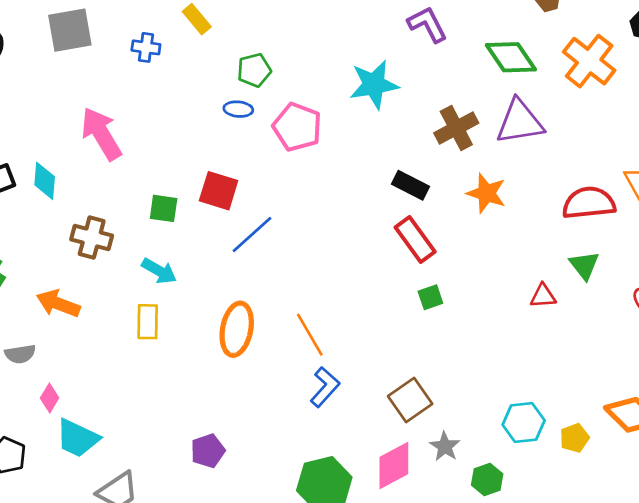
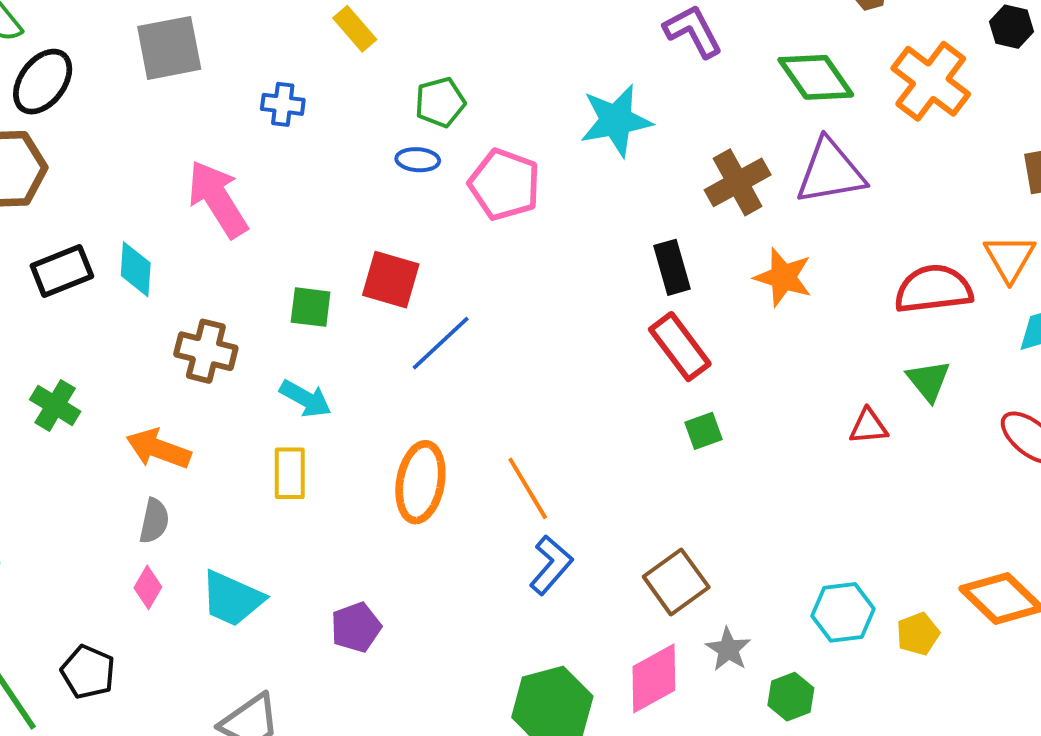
blue cross: (146, 47) -> (283, 104), moved
black rectangle: (411, 185) -> (672, 267), turned 48
gray semicircle: (20, 354) -> (154, 521), moved, turned -68
cyan trapezoid: (77, 438) -> (232, 599), moved
purple pentagon: (208, 451) -> (356, 627), moved

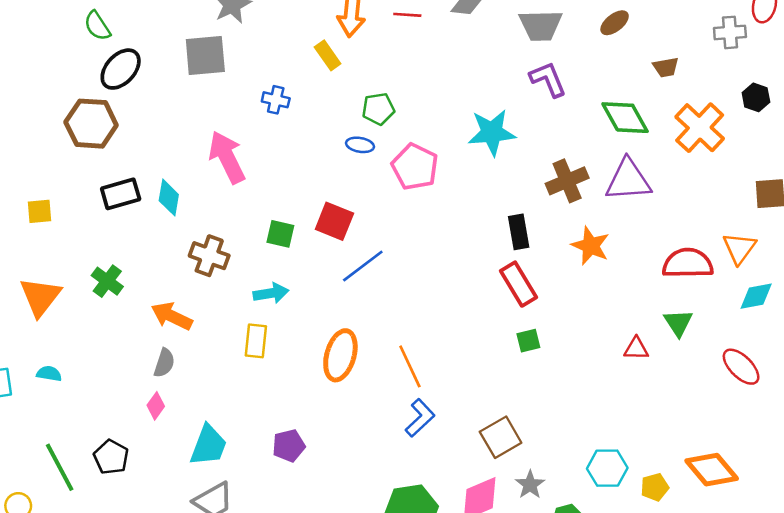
cyan arrow: (305, 399) -> (271, 293), turned -44
cyan trapezoid: (232, 599) -> (208, 445), moved, turned -99

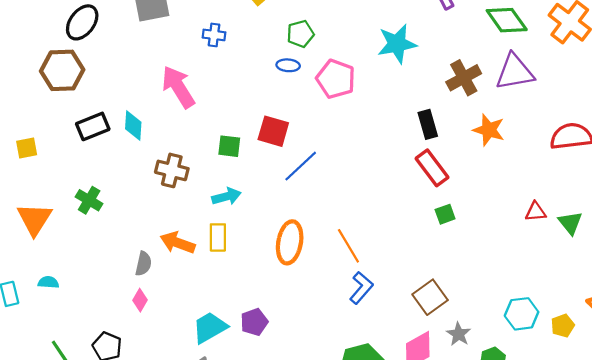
orange arrow: (172, 316) -> (178, 243), moved
green triangle: (678, 323) -> (570, 223), moved
cyan trapezoid: (208, 445) -> (210, 328), moved, turned -135

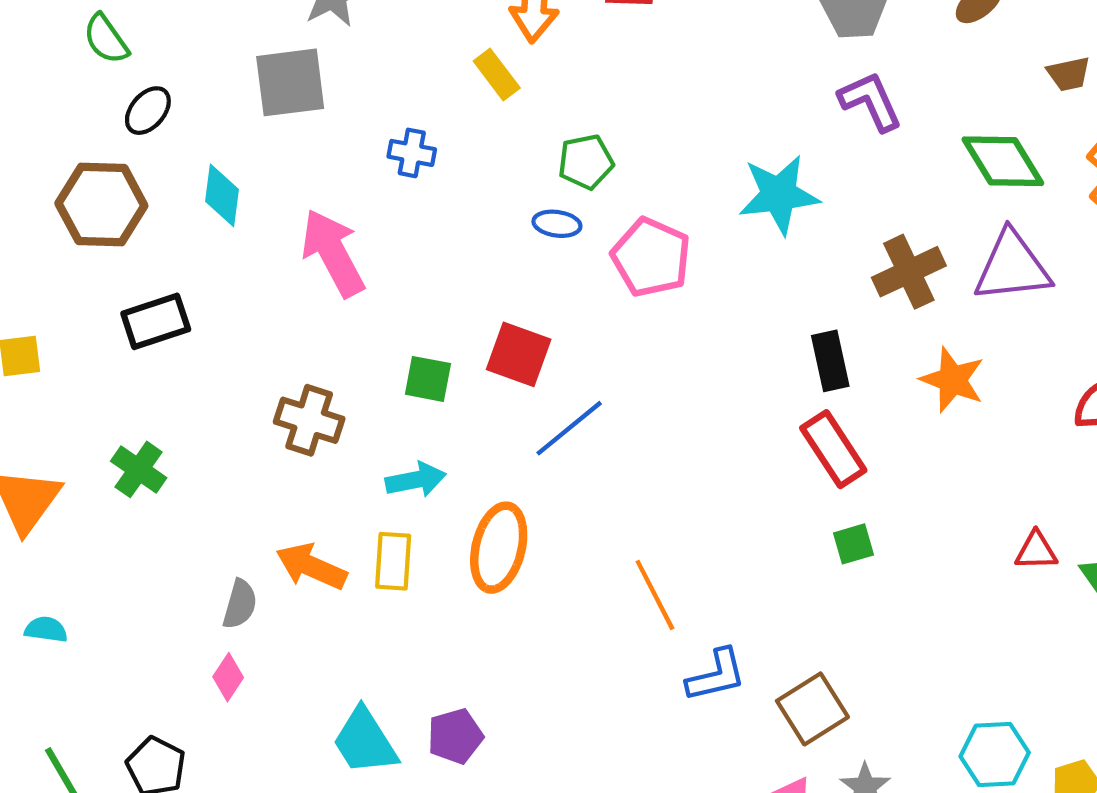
black ellipse: (82, 22) -> (148, 111), size x0.7
cyan diamond: (133, 125) -> (222, 195), moved
orange ellipse: (290, 242) -> (499, 548), moved
blue L-shape: (361, 288) -> (716, 675), moved, turned 32
cyan trapezoid: (210, 328) -> (365, 741), turned -96

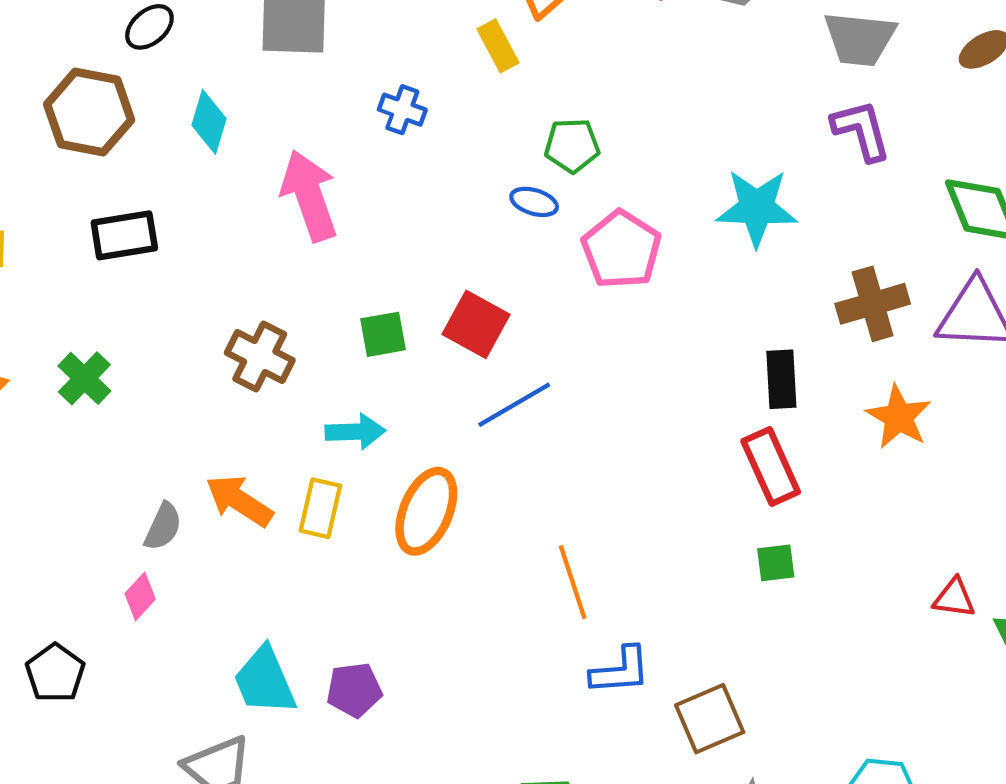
green square: (428, 379) -> (383, 334), turned -30

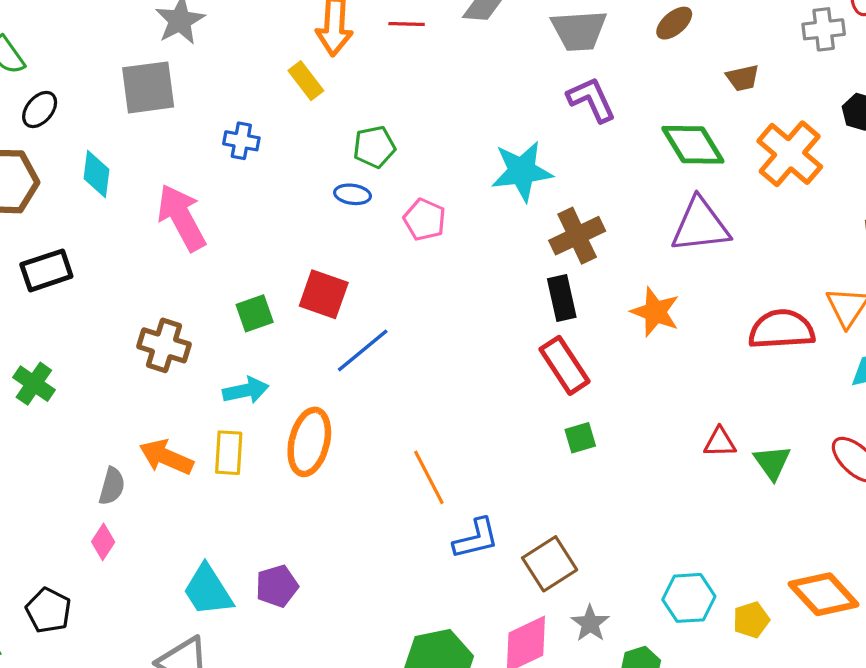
pink pentagon: (621, 250) -> (425, 220), size x0.7
brown cross: (873, 304) -> (577, 236), moved

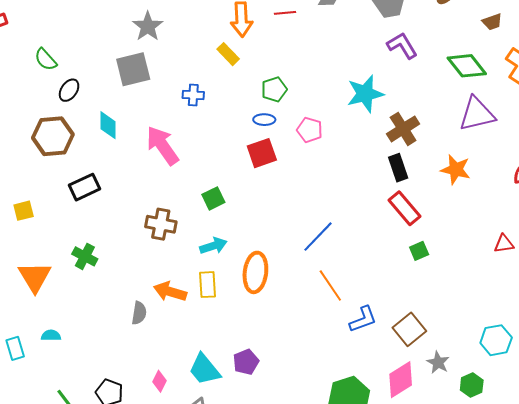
red square: (324, 294) -> (262, 153), moved, turned -32
blue line: (363, 350) -> (318, 237), moved
pink diamond: (103, 542) -> (159, 381), moved

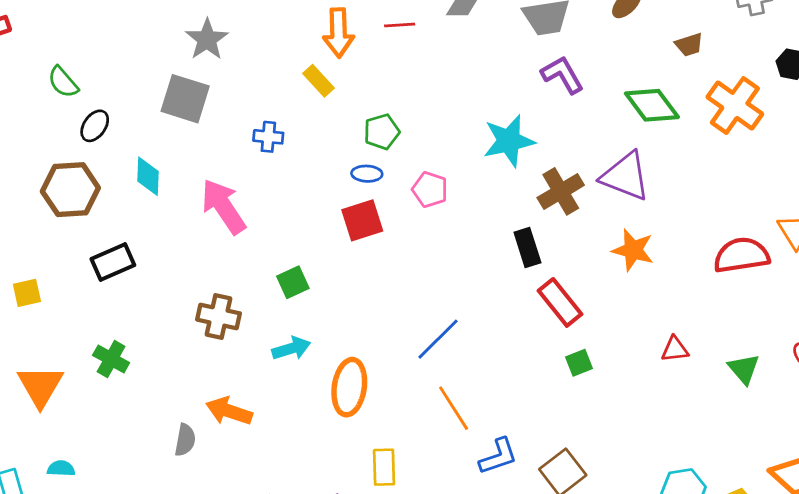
gray square: (133, 69) -> (185, 99), turned 30
purple triangle: (477, 114) -> (625, 176), moved, turned 33
black rectangle: (398, 168) -> (527, 248), moved
red triangle: (504, 244) -> (675, 349), moved
yellow rectangle: (207, 285) -> (384, 467), moved

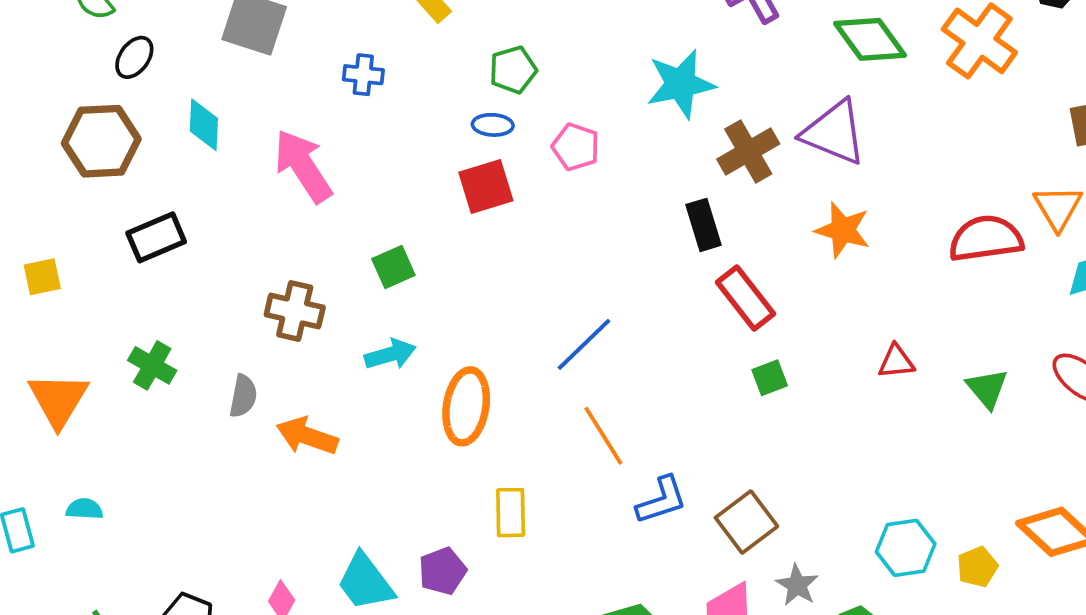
gray semicircle: (185, 440) -> (243, 396), moved

